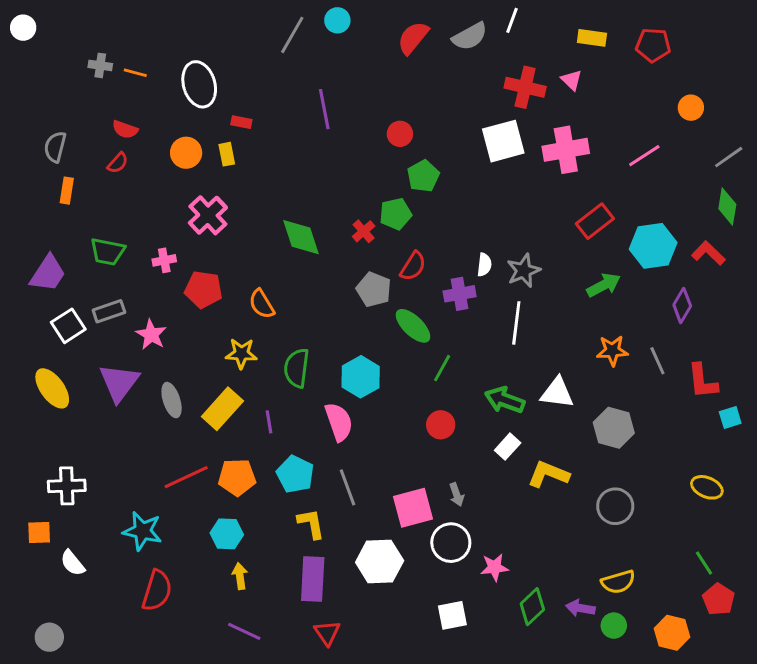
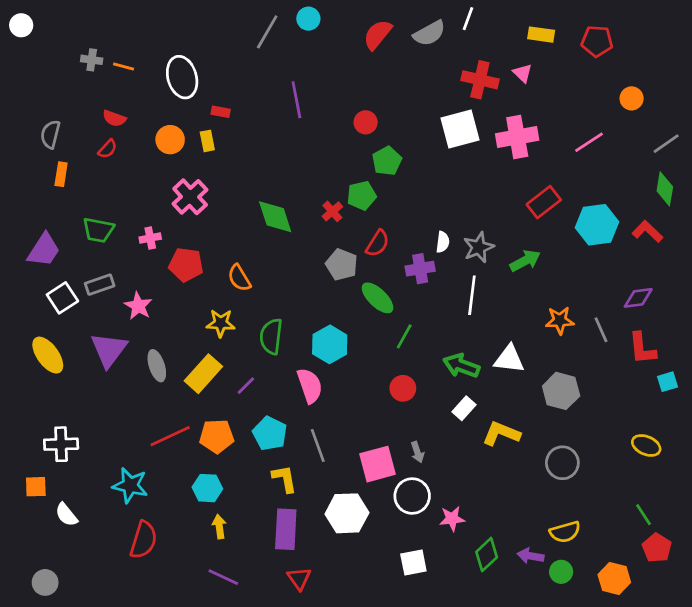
green arrow: (604, 285) -> (525, 261), moved
purple diamond: (682, 305) -> (638, 298), moved, turned 52
purple line: (269, 422) -> (246, 386), turned 54

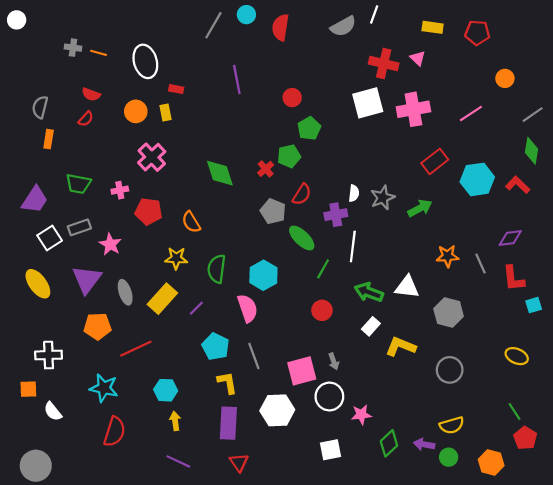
red semicircle: (378, 35) -> (280, 27), moved, turned -30
white line: (472, 295) -> (353, 247), moved
orange pentagon: (217, 436) -> (97, 326), moved
gray circle: (45, 582) -> (36, 466), size x1.5

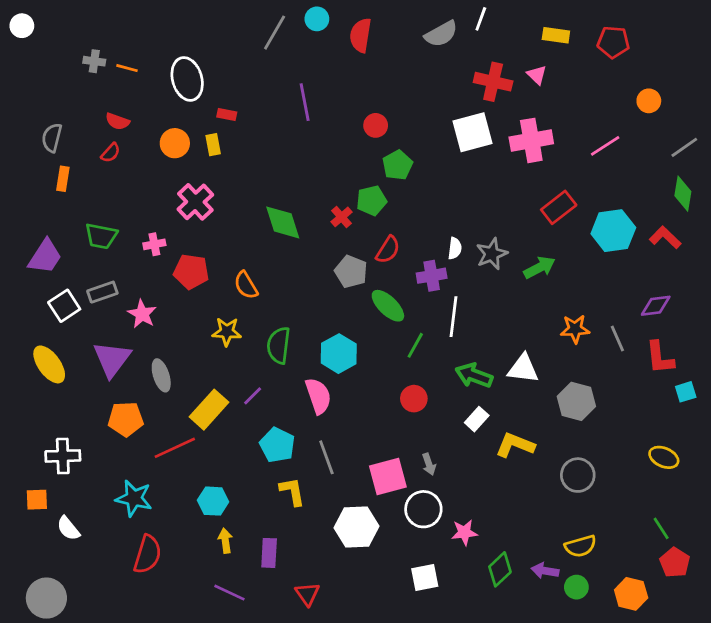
yellow rectangle: (162, 299) -> (209, 410), moved
purple rectangle: (228, 423) -> (269, 553), moved, size x0.7

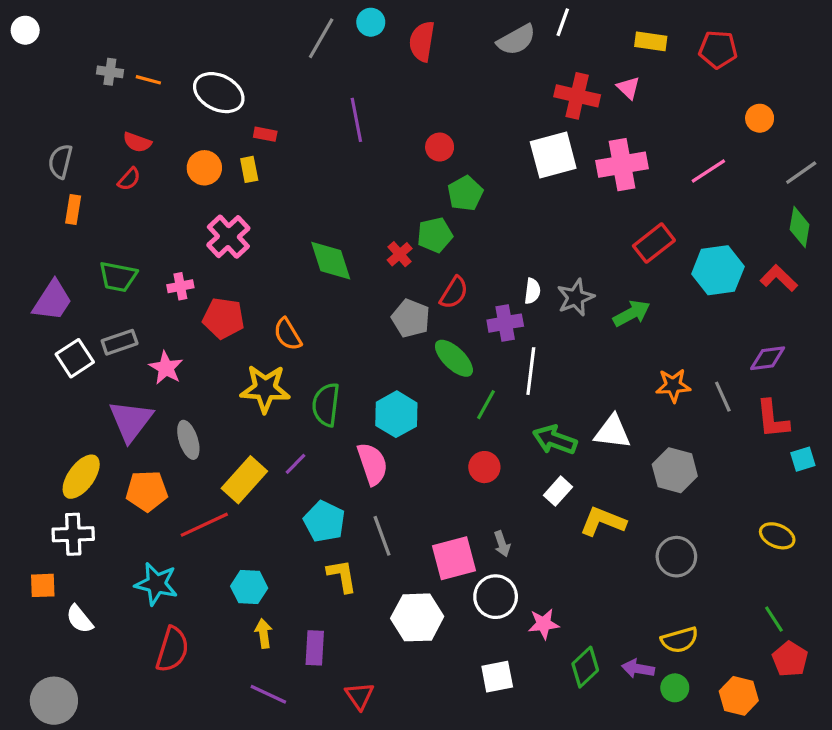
white ellipse: (187, 79) -> (219, 93), turned -48
yellow star: (227, 332) -> (265, 389), size x1.4
yellow ellipse: (49, 364) -> (81, 477), moved, turned 72

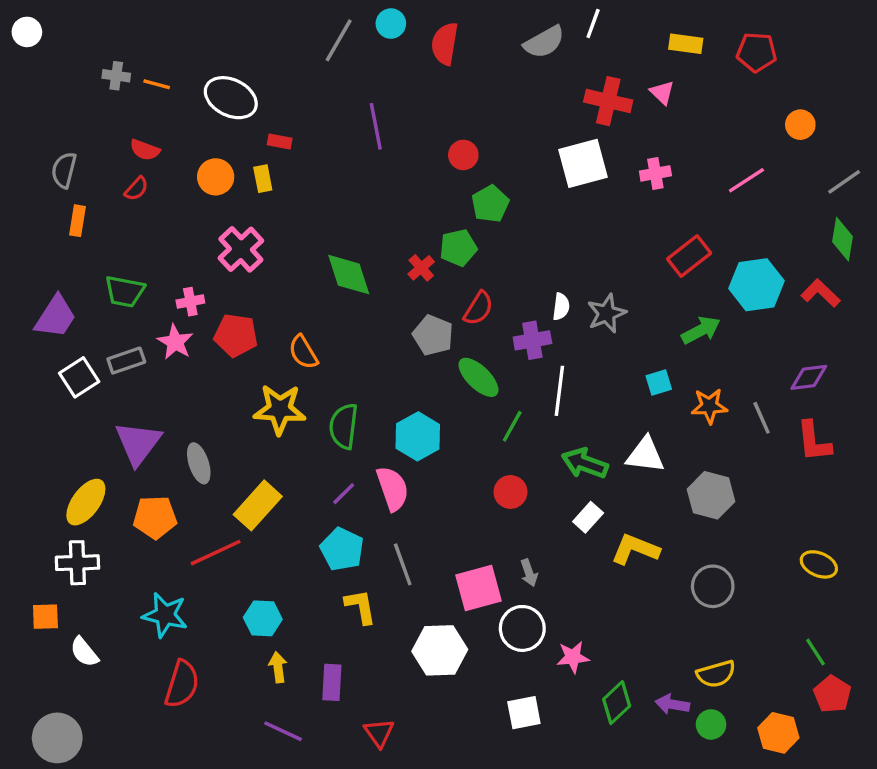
pink cross: (622, 165) -> (655, 173), size x0.6
green arrow: (632, 313) -> (701, 330), moved
pink star: (166, 368) -> (175, 342), moved
cyan square: (803, 459) -> (659, 382), moved
purple line: (296, 464) -> (344, 494), moved

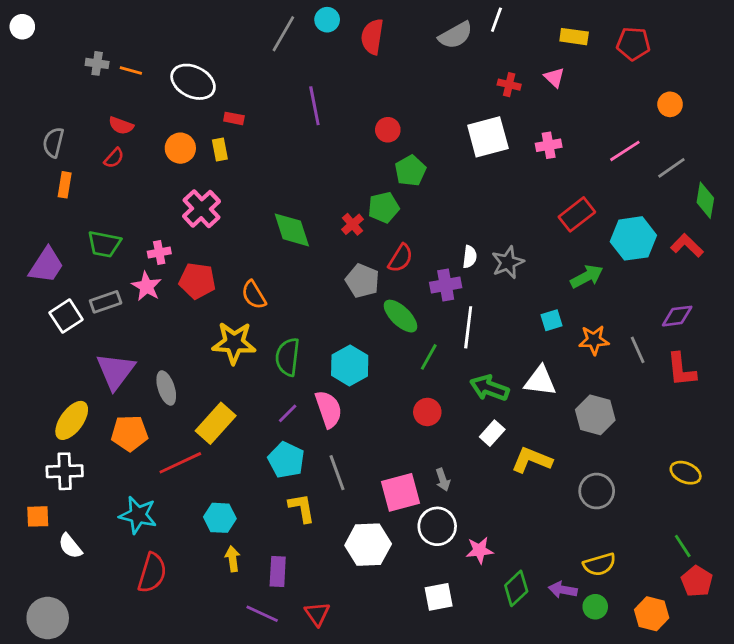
red cross: (608, 101) -> (509, 85), size x0.6
gray line: (844, 182) -> (671, 168), moved
purple line: (283, 731) -> (262, 614), moved

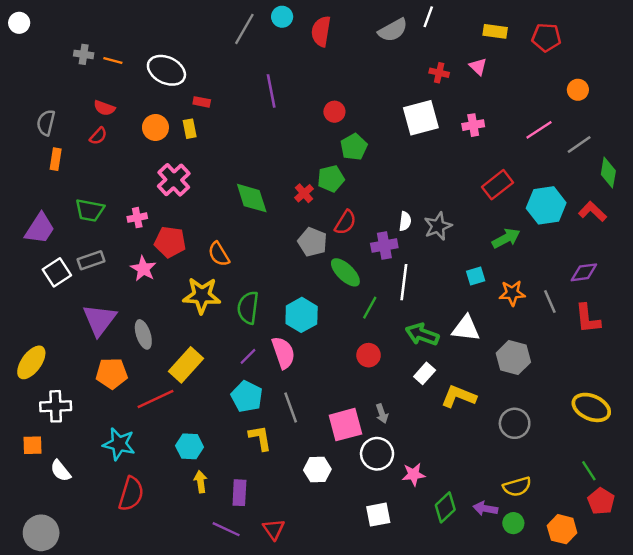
pink star: (146, 286) -> (143, 269), moved
yellow ellipse: (72, 420) -> (31, 362), moved
yellow ellipse: (686, 473) -> (591, 407), size x1.4
white hexagon: (368, 545) -> (317, 470), size x0.7

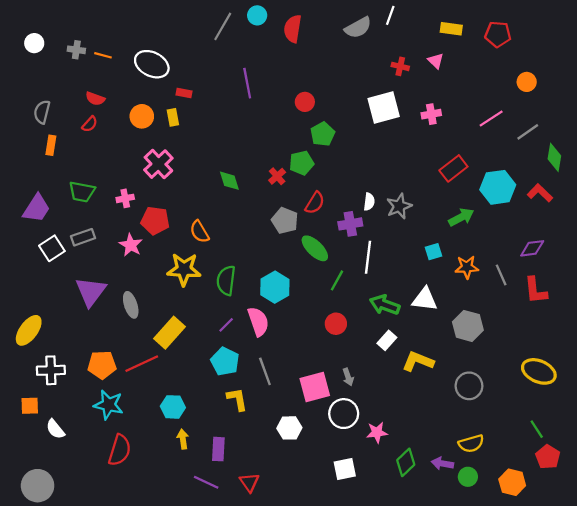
white circle: (19, 23) -> (34, 43), moved
green diamond: (252, 198) -> (229, 181), size x0.7
orange pentagon: (112, 373) -> (102, 365), moved

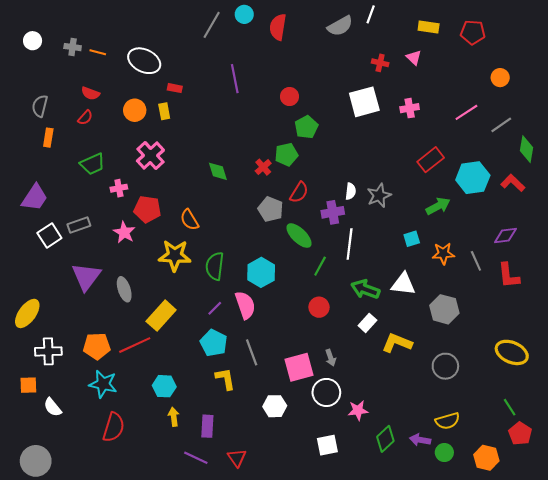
green trapezoid: (82, 192) -> (93, 164), moved, turned -35

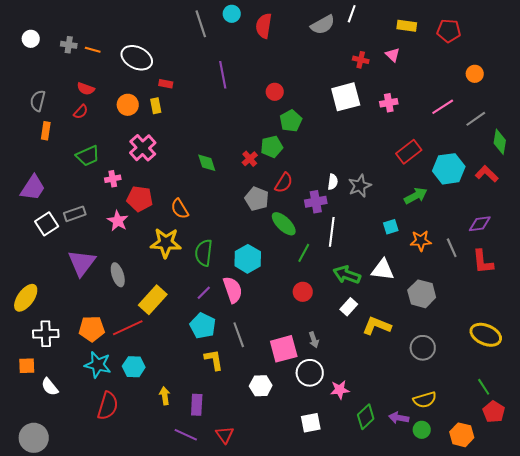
gray line: (212, 25) -> (201, 24), turned -48
cyan hexagon: (164, 386) -> (134, 367), moved

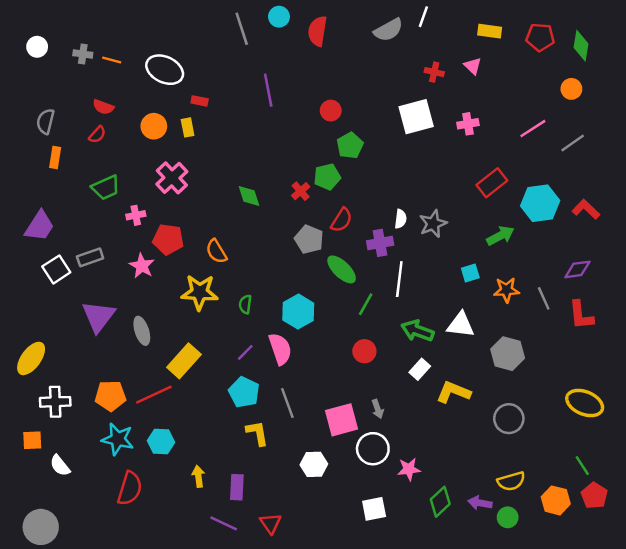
green diamond: (500, 142) -> (581, 46), moved
green semicircle: (204, 253) -> (245, 304), size x0.6
orange hexagon: (462, 435) -> (556, 500), moved

